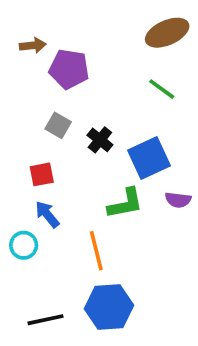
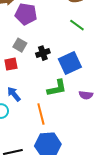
black cross: (100, 140) -> (43, 53), turned 32
red square: (42, 174) -> (11, 64), moved
purple semicircle: (178, 200) -> (86, 95), moved

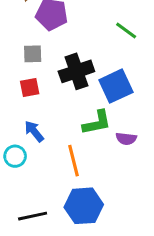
gray square: (20, 45) -> (33, 54), moved, turned -32
black cross: (43, 53) -> (76, 71), size x1.6
purple semicircle: (86, 95) -> (126, 139), moved

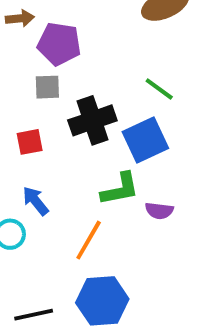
green line: (126, 30) -> (159, 89), moved
gray square: (33, 54) -> (47, 87), moved
orange line: (74, 161) -> (89, 240), turned 44

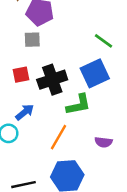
black cross: (92, 120) -> (52, 80), moved
blue arrow: (36, 201) -> (25, 112), turned 90
purple semicircle: (159, 211) -> (103, 142), moved

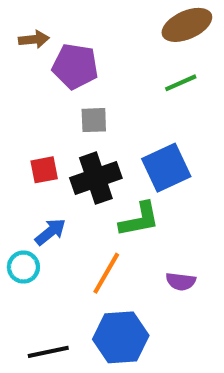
gray square: (32, 40) -> (94, 120), moved
green line: (103, 41) -> (181, 83), moved, turned -60

